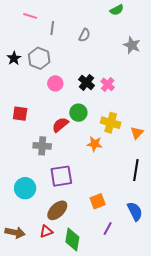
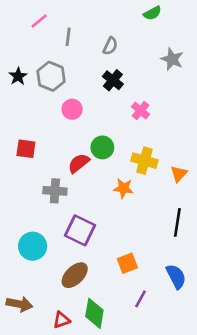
pink line: (30, 16) -> (39, 21), turned -56
black cross: (86, 82) -> (113, 80), moved
purple square: (61, 176) -> (80, 230), turned 35
red triangle: (46, 231) -> (62, 320), moved

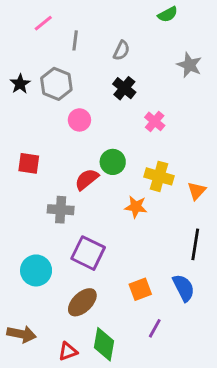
blue semicircle: (176, 276) -> (184, 288), moved

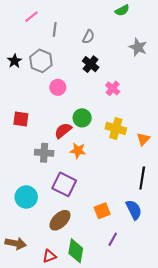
orange star: (136, 207) -> (78, 151), moved

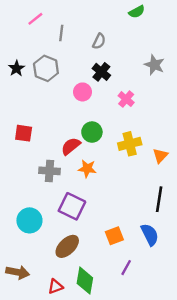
gray star: (138, 47) -> (154, 65), moved
pink circle: (58, 87) -> (83, 92), moved
yellow cross: (116, 128) -> (130, 144), turned -30

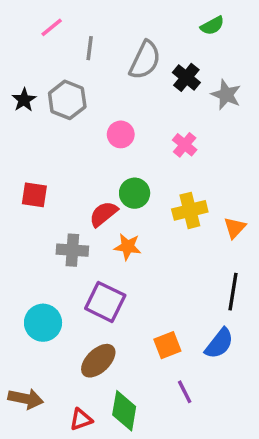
green semicircle: (137, 12) -> (212, 26), moved
gray semicircle: (99, 41) -> (145, 60), size x1.6
black cross: (101, 72) -> (186, 77), moved
blue semicircle: (150, 235) -> (219, 343), turned 65
purple line: (126, 268) -> (185, 392), turned -56

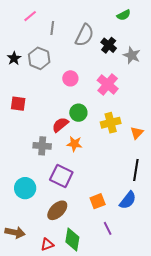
pink cross: (185, 145) -> (108, 84), size x1.5
red square: (34, 195) -> (18, 104), moved

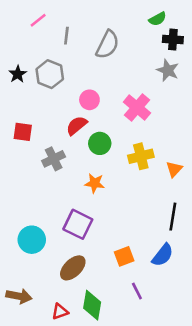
black cross: (109, 45) -> (173, 39), moved, turned -35
red semicircle: (60, 125) -> (77, 125), moved
gray cross: (42, 146) -> (54, 159), moved, turned -30

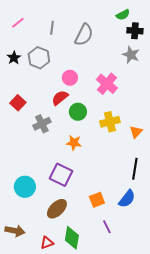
pink line: (38, 20) -> (18, 23), moved
red square: (23, 132) -> (18, 103), turned 35

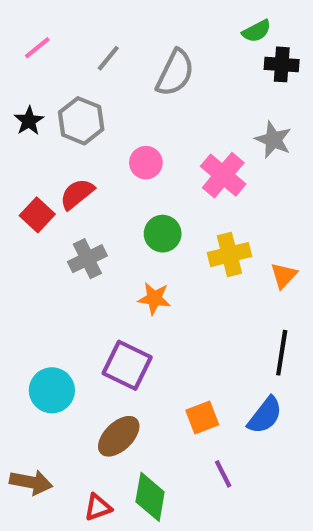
gray line: (52, 28) -> (108, 58), turned 32
gray star: (131, 55) -> (273, 140), moved
red semicircle: (60, 98) -> (77, 194), moved

